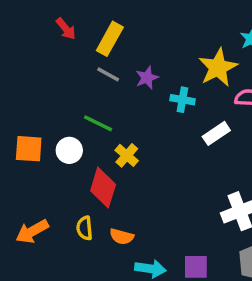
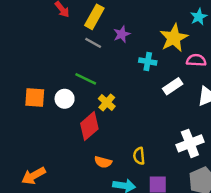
purple star: (147, 78) -> (122, 34), moved
red diamond: (103, 188) -> (89, 126), turned 32
yellow semicircle: (84, 228) -> (139, 156), moved
orange arrow: (32, 231) -> (34, 176), moved

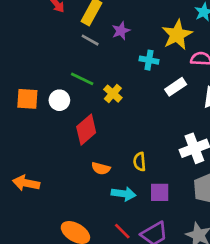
yellow cross: (107, 102) -> (113, 94), moved
orange arrow: (34, 176) -> (26, 183), turned 40

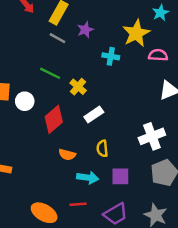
white rectangle: (176, 87) -> (94, 115), moved
white circle: (59, 100) -> (25, 101), moved
red line: (122, 231) -> (78, 204), moved, turned -49

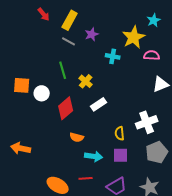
green line: (50, 73) -> (63, 70), turned 48
yellow semicircle: (102, 148) -> (120, 133), moved

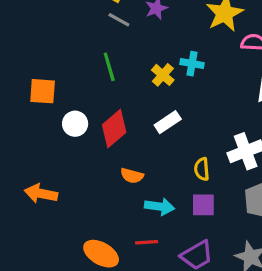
cyan cross: (113, 56) -> (192, 64), moved
yellow cross: (86, 81) -> (163, 75), moved
white circle: (42, 93) -> (75, 124), moved

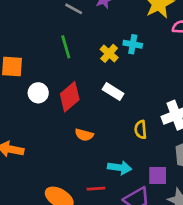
white rectangle: (168, 122) -> (113, 92), turned 66
purple square: (203, 205) -> (158, 176), moved
cyan arrow: (160, 207) -> (120, 168), moved

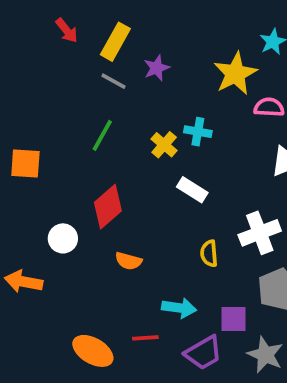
green line: (66, 47) -> (102, 135), turned 45
white rectangle: (113, 92) -> (192, 190), moved
white circle: (38, 93) -> (63, 238), moved

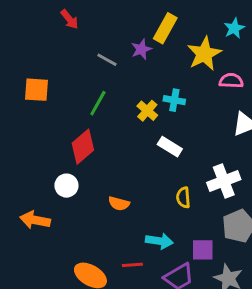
yellow rectangle: (115, 42) -> (165, 28), moved
orange square: (25, 163) -> (37, 90), moved
red diamond: (108, 207) -> (83, 147), moved

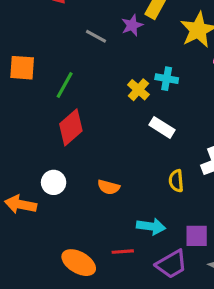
green line: (98, 103) -> (65, 85), moved
white circle: (66, 186) -> (54, 182), moved

